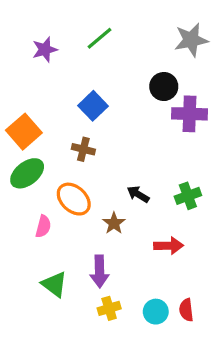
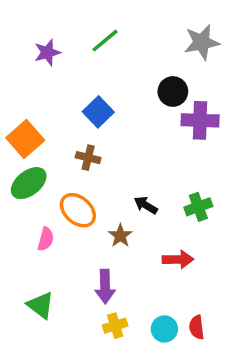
green triangle: (54, 284) -> (41, 305), moved

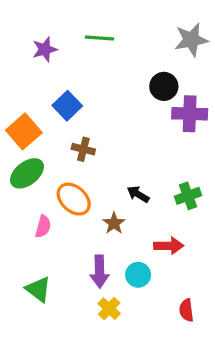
green line: (105, 41) -> (99, 38), turned 44
blue square: (98, 112) -> (67, 106), moved
yellow cross: (115, 326) -> (109, 309), turned -30
cyan circle: (164, 329) -> (138, 275), moved

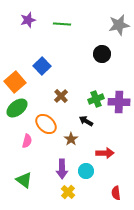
purple star: (45, 49) -> (28, 20), moved
purple cross: (190, 114) -> (119, 102), moved
brown cross: (83, 149) -> (61, 96), moved, turned 32
green cross: (188, 196) -> (96, 99), moved

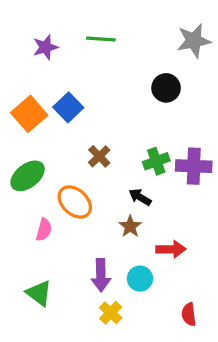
purple star: (28, 20) -> (45, 47), moved
orange square: (15, 82) -> (29, 114), moved
brown star: (71, 139) -> (130, 226), moved

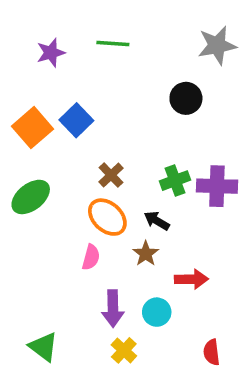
orange ellipse: (75, 202) -> (107, 217), moved
pink semicircle: (44, 230) -> (91, 257), moved
green triangle: (39, 293) -> (43, 347), moved

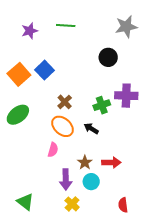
purple cross: (217, 186) -> (126, 96), moved
brown star: (146, 254) -> (85, 162), moved

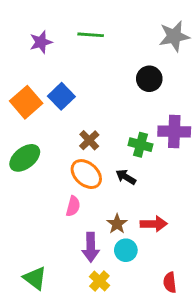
green cross: (102, 105) -> (140, 145), turned 35

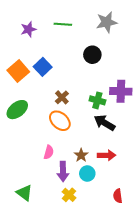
gray star: (174, 36) -> (107, 22), moved
black circle: (149, 79) -> (92, 55), moved
black arrow: (126, 177) -> (105, 123), moved, size x1.5
pink semicircle: (73, 206) -> (49, 152), moved

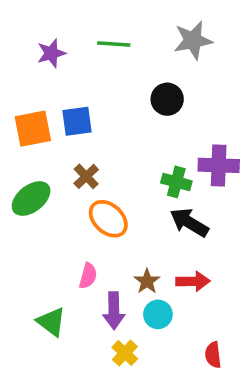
blue square: (43, 67) -> (77, 121), turned 36
orange square: (18, 71) -> (33, 129), turned 30
brown cross: (62, 97) -> (86, 176), moved
green triangle: (24, 193) -> (51, 322), moved

